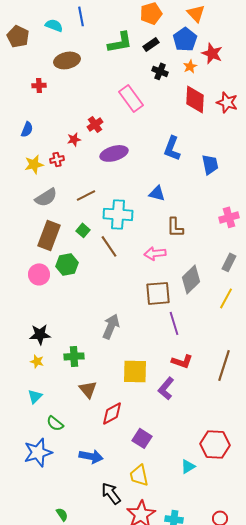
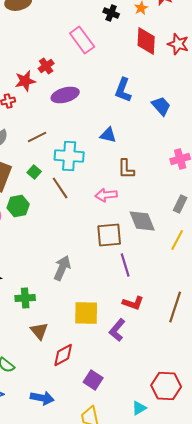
red star: (74, 139) -> (25, 81), size x1.5
blue trapezoid: (210, 164) -> (161, 106), turned -30
gray diamond: (191, 279) -> (142, 221), turned -68

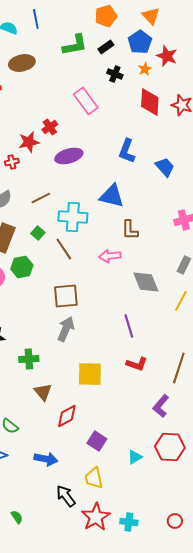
blue triangle: (108, 135) -> (112, 196), size x1.5
brown square: (109, 235) -> (66, 296), moved
purple L-shape: (117, 330) -> (161, 406), moved
cyan triangle: (139, 408) -> (135, 457), moved

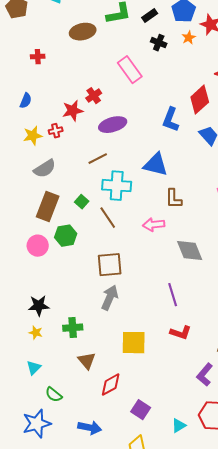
brown ellipse: (22, 63) -> (83, 32), moved
red diamond: (150, 102) -> (200, 100), moved, turned 44
brown line: (41, 198) -> (98, 159), moved

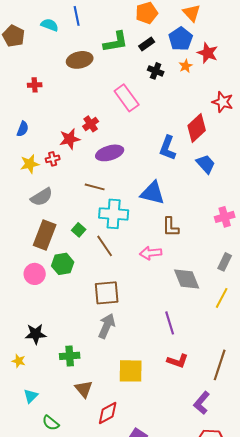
brown line: (98, 159) -> (95, 187), turned 42
yellow star: (36, 333) -> (19, 361), moved

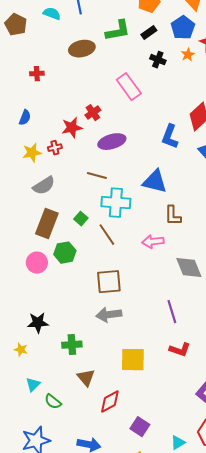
gray arrow: (107, 326) -> (109, 315), turned -120
green semicircle: (51, 423) -> (53, 402), moved

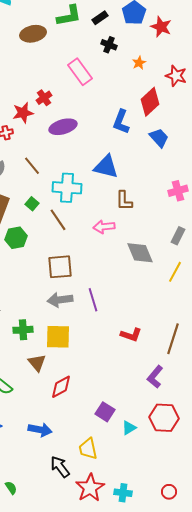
orange star: (188, 55) -> (139, 63), moved
brown line: (97, 176) -> (32, 166), moved, turned 36
purple line: (172, 312) -> (93, 300), moved
yellow square: (133, 360) -> (58, 337), moved
purple square: (140, 427) -> (105, 412), moved

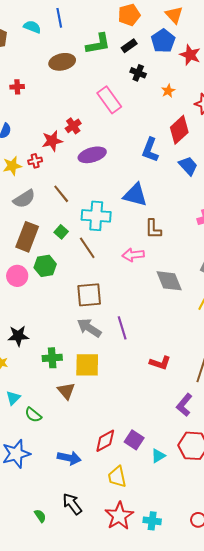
gray arrow: (60, 300) -> (89, 328), turned 40
red diamond: (61, 387) -> (105, 441), moved
black arrow: (60, 467) -> (72, 504), moved

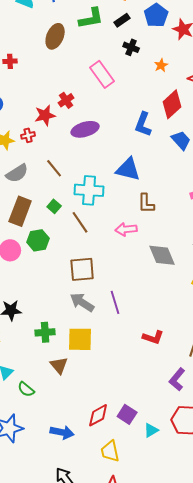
brown ellipse: (62, 62) -> (55, 36), turned -55

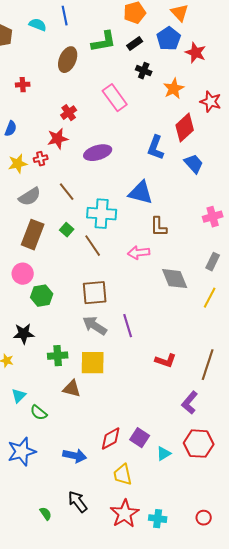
orange star: (161, 65) -> (174, 89), size x1.5
red cross: (66, 100) -> (69, 113), moved
green hexagon: (38, 240) -> (42, 296), moved
brown triangle: (59, 365) -> (72, 389), turned -36

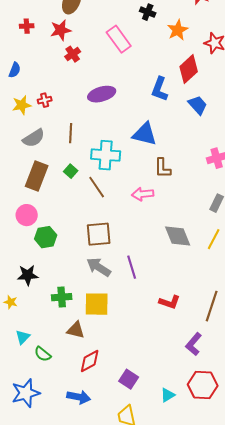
red star: (58, 139) -> (61, 30), moved
brown line: (67, 192) -> (71, 133), turned 42
gray diamond: (175, 279) -> (178, 236), moved
purple square: (140, 438) -> (129, 379), moved
red diamond: (111, 439) -> (90, 361), moved

